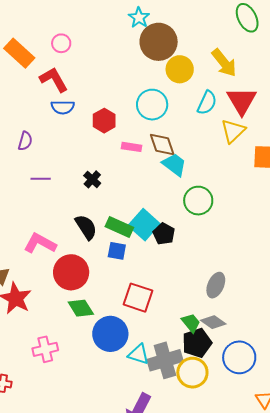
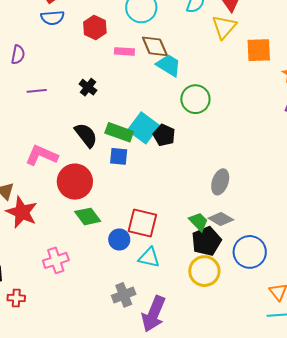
red square: (138, 298) -> (142, 223), moved
blue circle: (110, 334) -> (119, 240), size x0.6
gray cross: (165, 360) -> (124, 295), moved, size x0.7

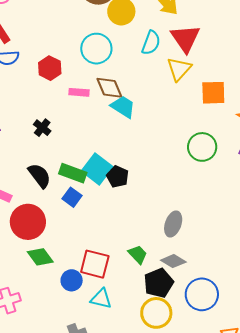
green circle: (195, 99) -> (202, 147), moved
blue square: (119, 156) -> (72, 197), turned 30
green trapezoid: (199, 222) -> (138, 254), moved

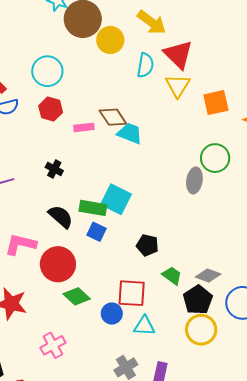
cyan circle: (96, 49) -> (47, 71), moved
black pentagon: (118, 177) -> (147, 245), moved
gray ellipse: (173, 224) -> (194, 180), moved

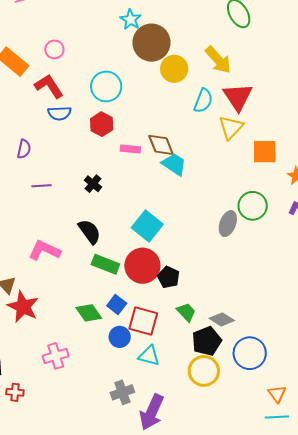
green rectangle: (93, 208) -> (105, 264), moved
blue square: (97, 232) -> (117, 304), moved
red circle: (58, 264) -> (142, 266), moved

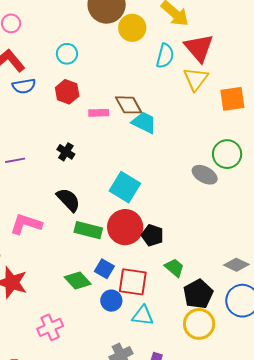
cyan circle: (106, 86) -> (67, 54), size x0.7
gray ellipse: (228, 224) -> (205, 175), turned -75
gray diamond: (222, 319) -> (236, 265), moved

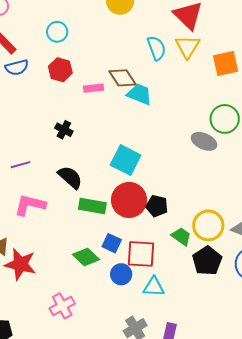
cyan semicircle: (165, 56) -> (156, 48), moved, turned -30
purple line: (15, 160) -> (20, 165), moved
yellow circle: (199, 324) -> (208, 225), moved

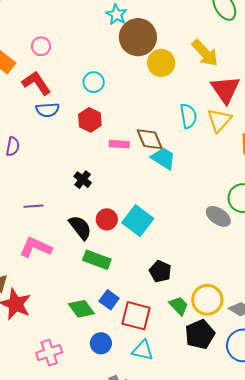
red circle: (129, 200) -> (107, 219), moved, size x0.6
blue circle: (121, 274) -> (101, 343), moved

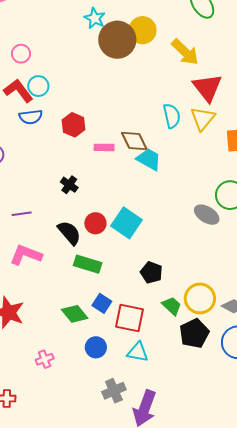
yellow circle: (161, 63) -> (143, 30), moved
cyan circle: (94, 82) -> (38, 86), moved
pink cross: (49, 353) -> (45, 359), size x0.7

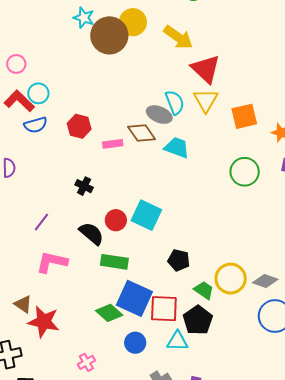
cyan trapezoid: (149, 159) -> (177, 148), moved
purple line: (22, 214) -> (41, 222), turned -36
gray ellipse: (207, 215) -> (159, 115), moved
blue square: (102, 303) -> (134, 298), size x1.8
black pentagon: (194, 333) -> (198, 320), moved

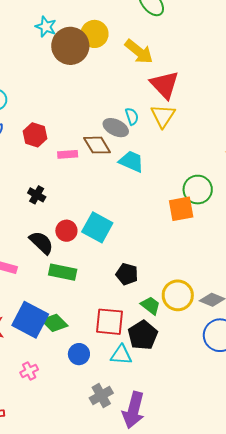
cyan semicircle: (175, 102) -> (132, 116), size x0.7
orange square: (244, 116) -> (181, 209), moved
blue square: (134, 298) -> (30, 320), moved

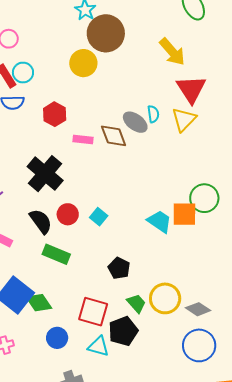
yellow circle: (94, 34) -> (83, 63), moved
cyan trapezoid: (131, 162) -> (159, 221), moved
black cross: (37, 195) -> (45, 174), size x2.0
cyan square: (97, 227) -> (99, 217), size x0.6

